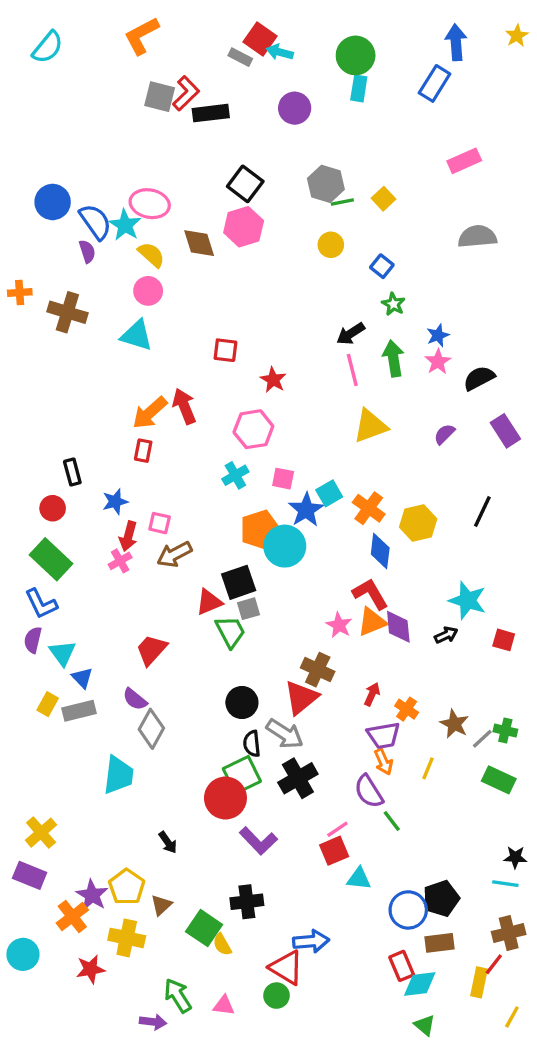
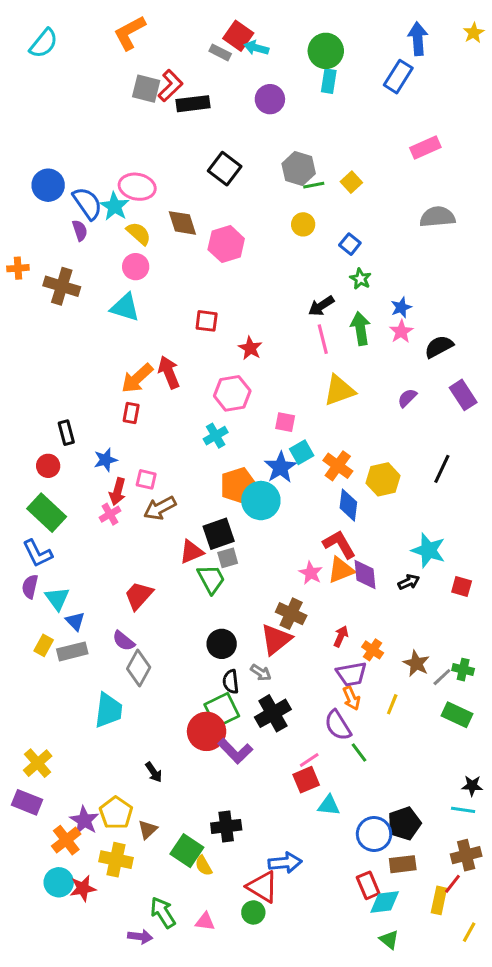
pink hexagon: (244, 227) -> (226, 244), moved
pink square: (283, 479) -> (285, 422), moved
gray arrow: (285, 734) -> (261, 673), size x0.6
purple L-shape: (258, 841) -> (235, 751), moved
cyan circle: (23, 954) -> (59, 882), moved

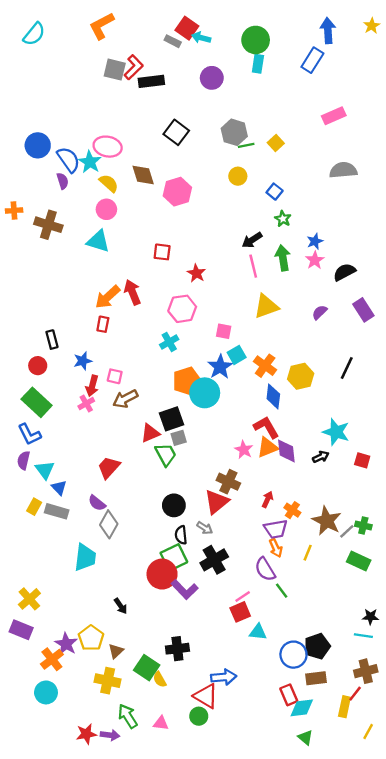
gray rectangle: (72, 651) -> (57, 511), turned 30
brown star: (416, 663) -> (327, 521), size x1.4
yellow cross: (116, 860) -> (108, 681), moved
red star: (83, 888) -> (86, 734), moved

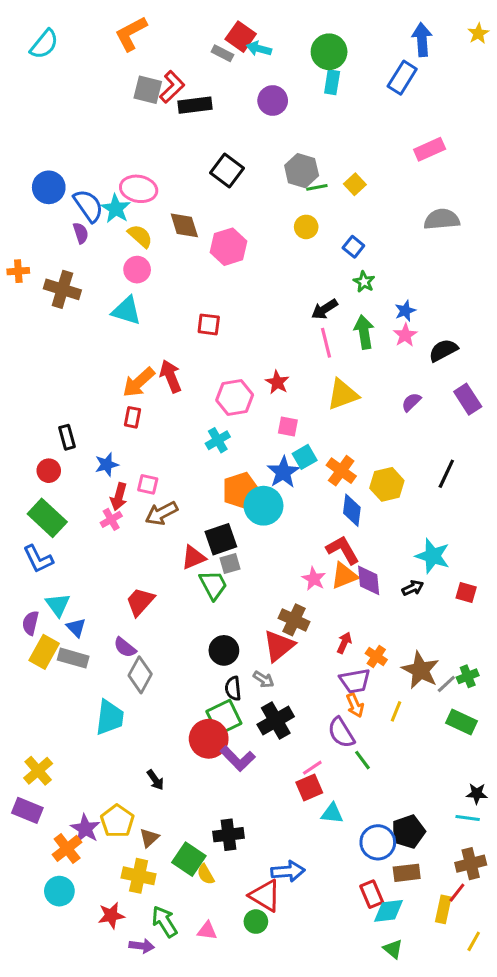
red star: (196, 273) -> (277, 382), moved
purple semicircle: (23, 460) -> (30, 623), moved
yellow rectangle: (34, 507) -> (44, 652), size x1.5
green cross: (363, 526) -> (468, 676), turned -35
red star: (86, 734) -> (111, 915), moved

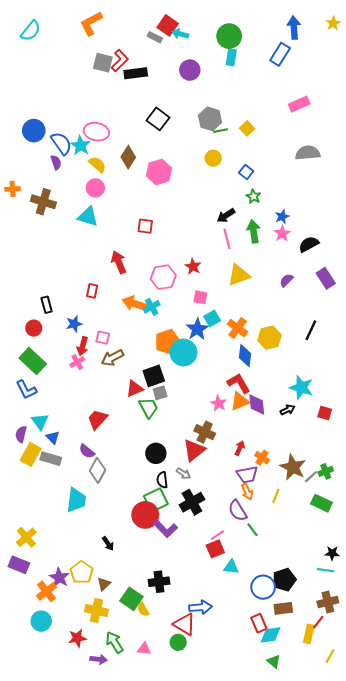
brown diamond: (184, 225) -> (128, 157), turned 50
orange arrow: (139, 382) -> (135, 304), moved, turned 60

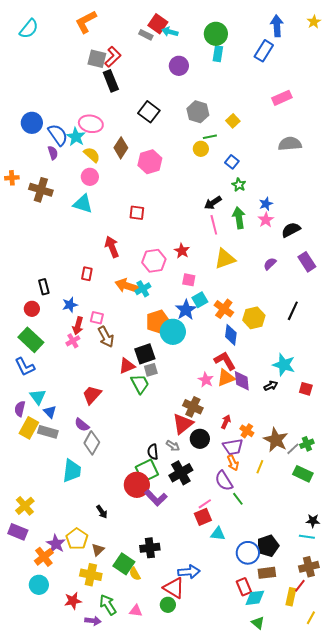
black rectangle: (136, 73) -> (111, 81), moved, turned 75
green line: (221, 131) -> (210, 137), moved
brown arrow: (112, 358) -> (106, 337), turned -90
black circle: (156, 453) -> (200, 439), moved

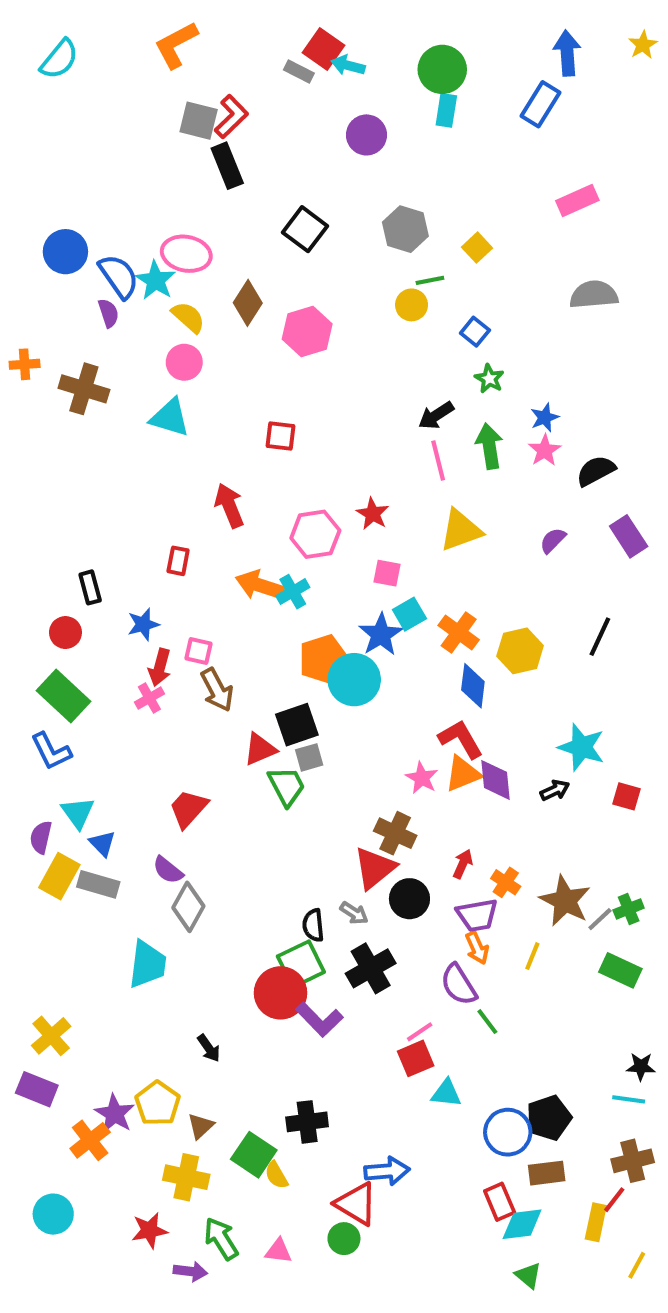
cyan circle: (39, 585) -> (53, 1214), moved

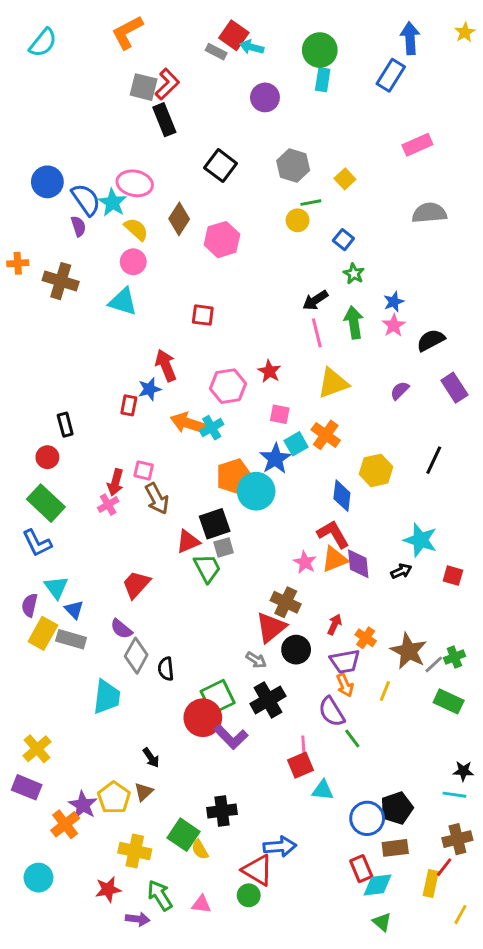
blue star: (143, 624) -> (150, 389), moved
orange cross: (459, 633) -> (326, 435), moved
black semicircle: (313, 925) -> (166, 669), moved
pink line: (420, 1032) -> (303, 746), turned -60
brown triangle: (201, 1126) -> (144, 792), moved

